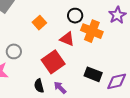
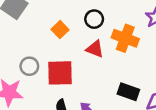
black circle: (75, 16) -> (94, 19), moved
red square: (53, 62) -> (60, 73), moved, turned 35

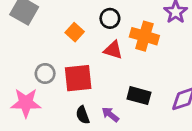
black rectangle: (128, 92) -> (139, 96), moved

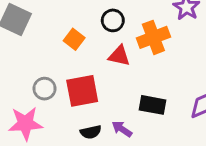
orange cross: (144, 36) -> (153, 37), turned -32
black semicircle: (83, 115) -> (91, 132), turned -78

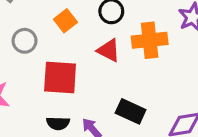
gray circle: (45, 89) -> (25, 41), moved

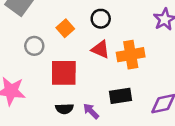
orange cross: (150, 40) -> (131, 55), moved
black rectangle: (131, 111) -> (121, 96), turned -30

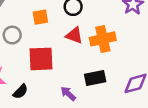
orange square: (65, 28) -> (40, 17), turned 35
black semicircle: (64, 109) -> (20, 92), moved, turned -42

